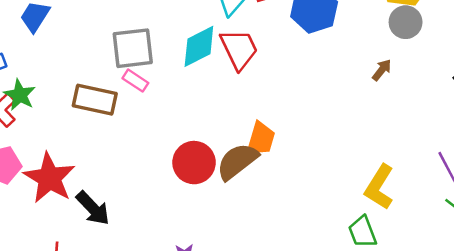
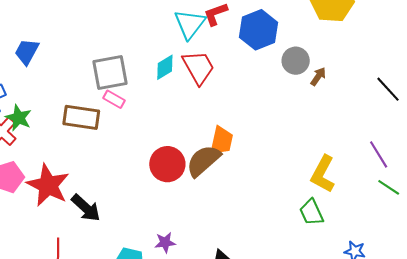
gray circle: (406, 22) -> (296, 61), moved
cyan diamond: (199, 46) -> (165, 67), size x0.7

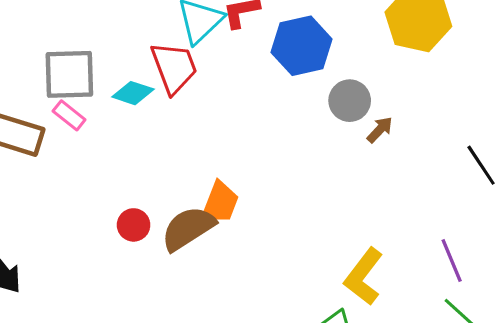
cyan diamond: (165, 67) -> (133, 93), moved, turned 40
red trapezoid: (198, 67) -> (174, 68), moved
red circle: (167, 164) -> (134, 225), size x0.6

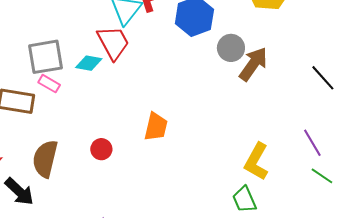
brown arrow: (380, 130) -> (253, 64), size x1.8
brown semicircle: (188, 228) -> (45, 159), moved, turned -36

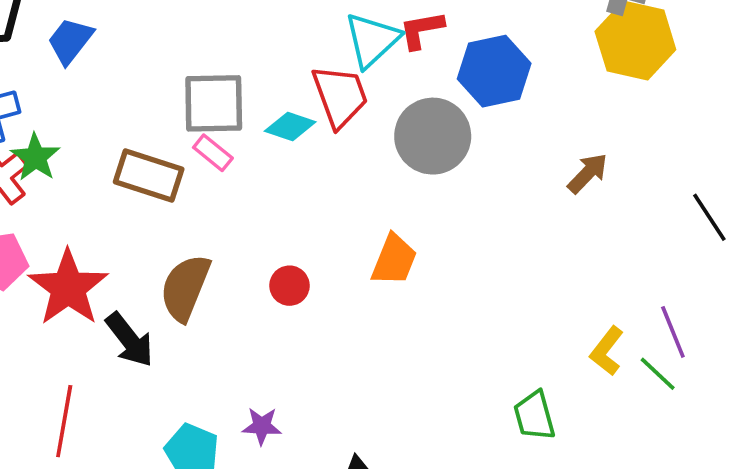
gray circle: (231, 48) -> (433, 136), moved, size x1.5
brown arrow: (253, 64) -> (588, 173), size x0.7
yellow L-shape: (256, 162) -> (607, 351), moved, size x0.7
green line: (322, 176) -> (658, 374), moved

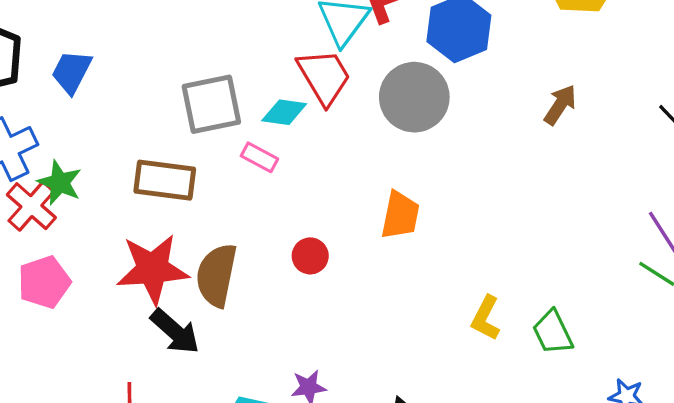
pink rectangle: (213, 153) -> (259, 157), moved
red star: (68, 288) -> (153, 269), moved, turned -30
yellow L-shape: (607, 351) -> (486, 318), moved

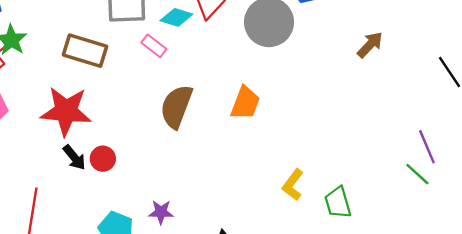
red circle: (310, 256) -> (103, 159), moved
brown semicircle: (216, 275) -> (176, 106), moved
black arrow: (175, 332) -> (74, 157), size x0.7

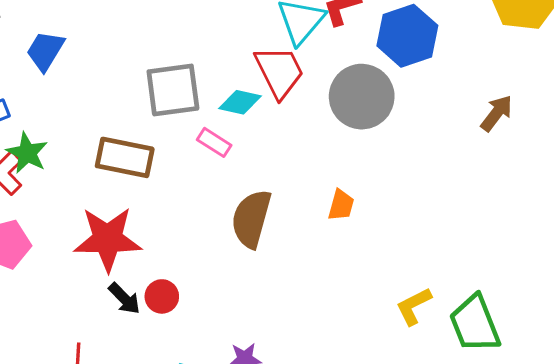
orange trapezoid: (245, 103) -> (341, 205), size x0.7
yellow L-shape: (293, 185) -> (414, 306), turned 32
green trapezoid: (338, 203) -> (475, 324), size x1.4

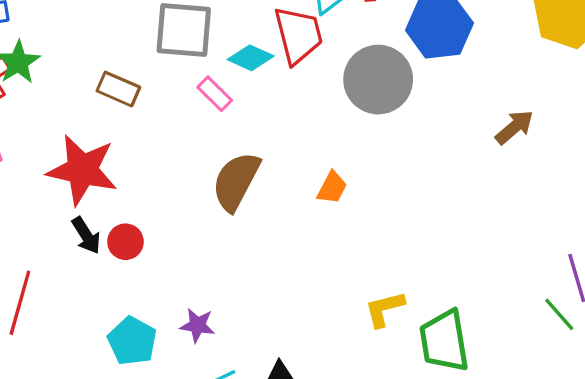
brown rectangle: (125, 157) -> (118, 89), size x0.7

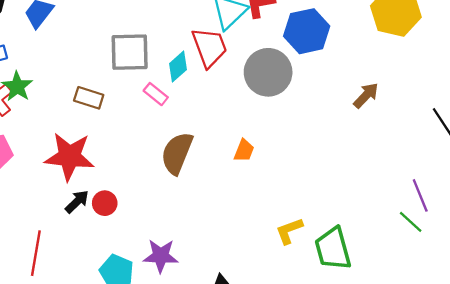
cyan diamond: (251, 58) -> (178, 67), turned -60
black arrow: (86, 235) -> (77, 202), turned -96
purple star: (197, 325) -> (161, 256), size x1.4

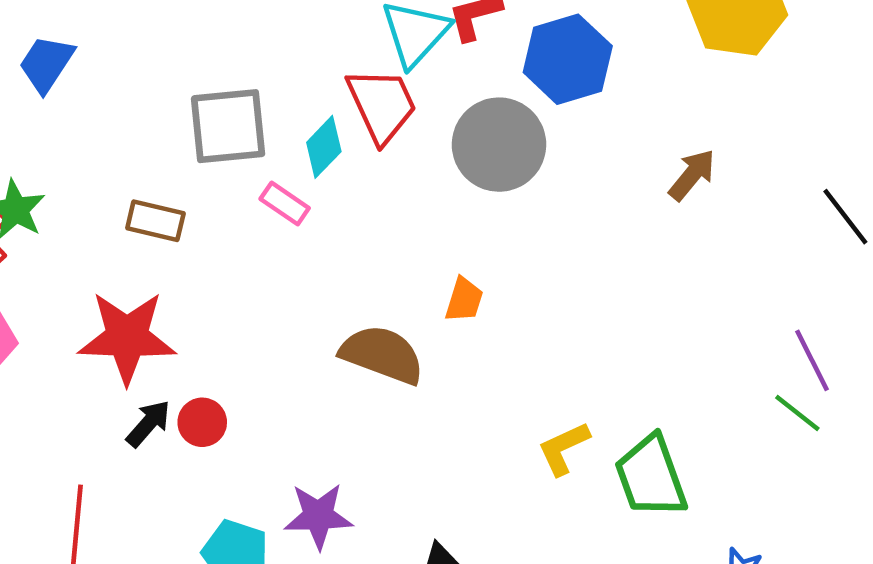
brown semicircle: (177, 153) -> (382, 354), moved, turned 93

